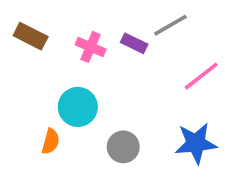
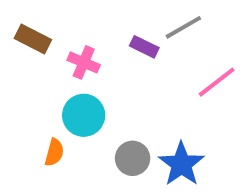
pink cross: (91, 47) -> (84, 62), moved
blue star: (196, 143) -> (181, 164), moved, turned -30

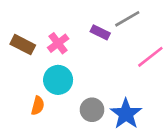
brown rectangle: (33, 39) -> (23, 45), moved
pink cross: (84, 62) -> (58, 43), turned 30

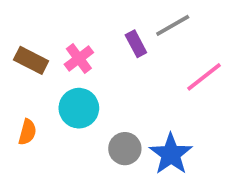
purple rectangle: (100, 32) -> (136, 44), turned 36
orange semicircle: (38, 106) -> (27, 132), moved

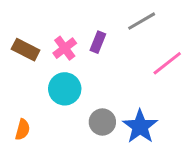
purple rectangle: (136, 44) -> (98, 42), moved, turned 50
orange semicircle: (27, 132) -> (23, 130), moved

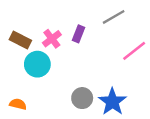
cyan circle: (65, 89) -> (37, 64), moved
orange semicircle: (23, 130) -> (18, 104), turned -91

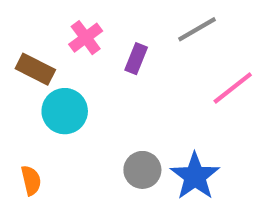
pink cross: (52, 39) -> (86, 38), moved
orange semicircle: (18, 104) -> (31, 180), turned 63

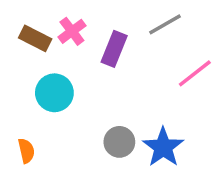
purple rectangle: (136, 59) -> (114, 49), size x1.4
brown rectangle: (35, 69) -> (35, 38), moved

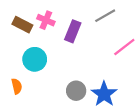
pink cross: (72, 31) -> (46, 20), turned -30
orange semicircle: (26, 151) -> (17, 86), moved

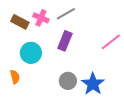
gray line: (105, 16) -> (66, 14), moved
purple rectangle: (73, 31) -> (65, 41), moved

